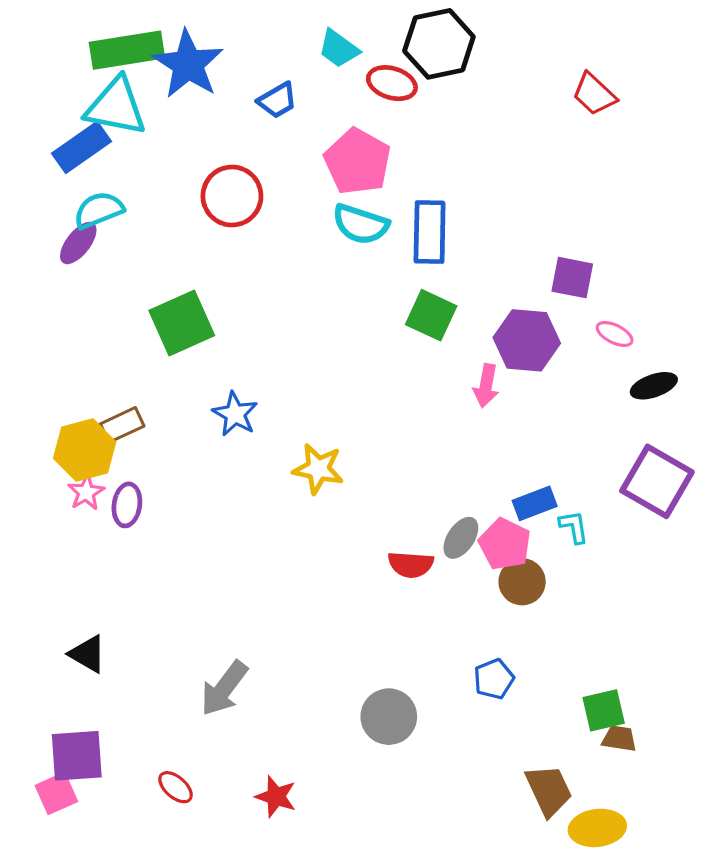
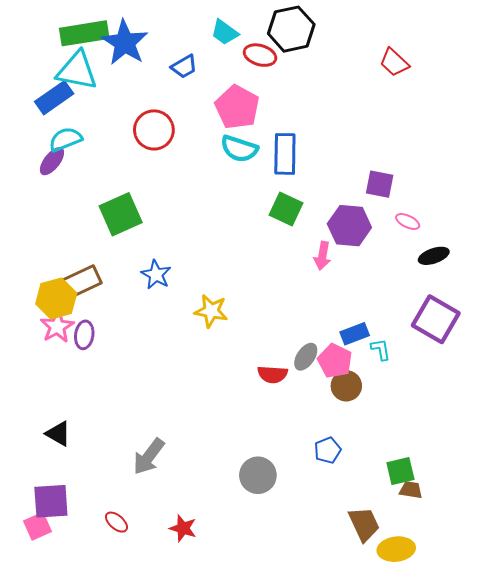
brown rectangle: (122, 425) -> (81, 282), size x1.4
pink star: (86, 492) -> (57, 327), size x1.4

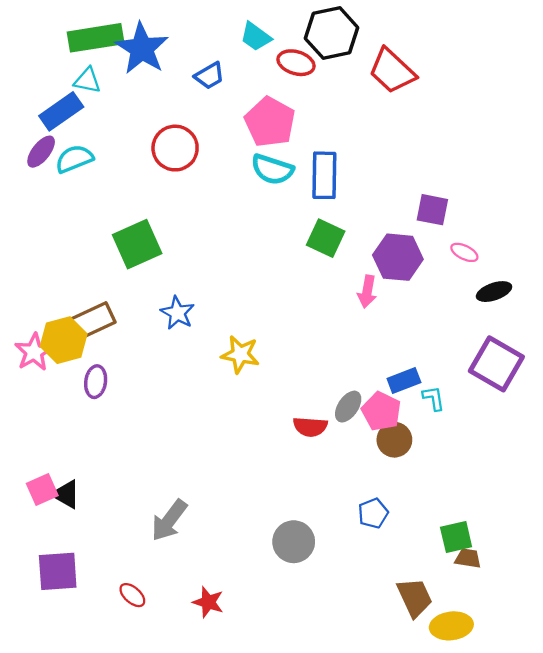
red trapezoid: (394, 62) -> (392, 71), moved, size x1.4
cyan triangle: (77, 71) -> (87, 80), size x0.6
purple ellipse: (52, 161) -> (41, 152), moved
pink star: (57, 327) -> (34, 352), moved
pink square: (37, 526) -> (42, 490), moved

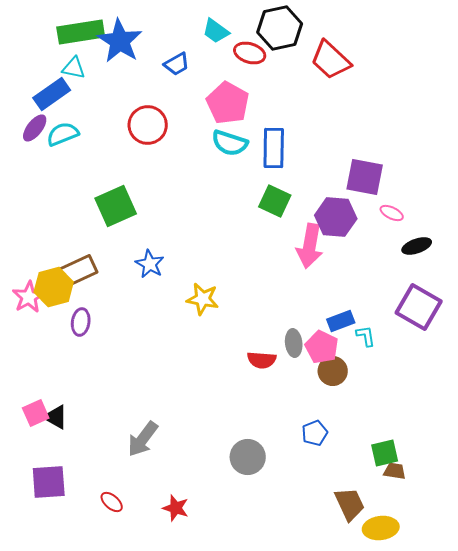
purple square: (432, 210) -> (365, 177), size x1.4
pink arrow: (367, 292) -> (310, 246), size x1.6
gray ellipse: (348, 407) -> (294, 343), turned -40

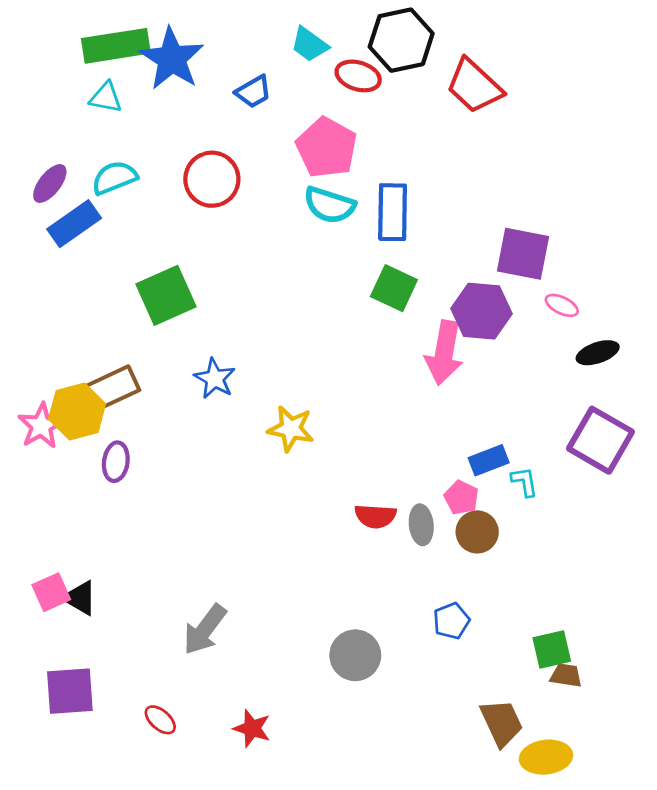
blue rectangle: (52, 94) -> (74, 224), moved
cyan semicircle: (63, 134) -> (114, 178), moved
gray ellipse: (294, 343) -> (421, 525), moved
pink pentagon: (322, 347) -> (461, 498), size x0.7

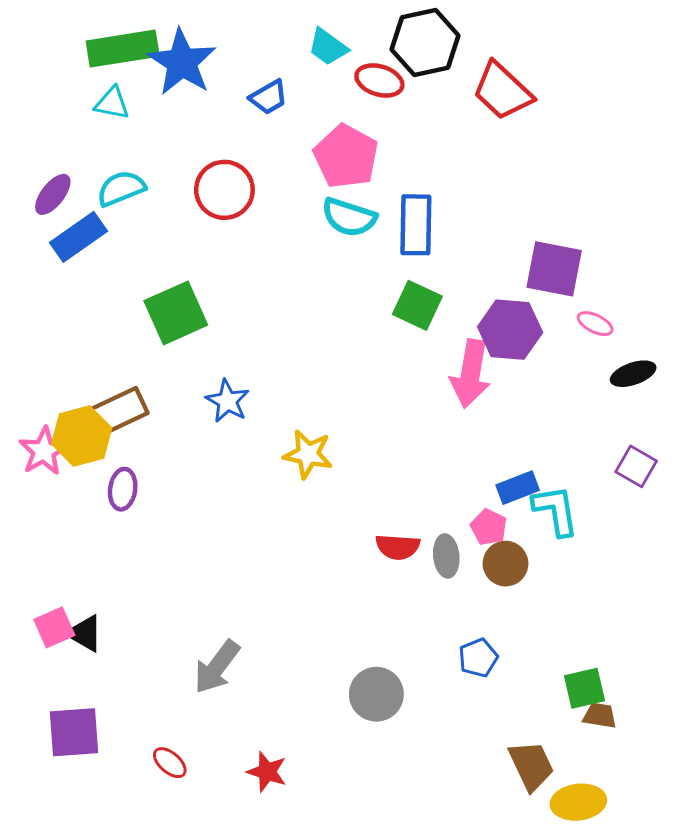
purple square: (600, 440) -> (636, 466), size x0.6
cyan L-shape: (524, 482) -> (556, 510), size x1.6

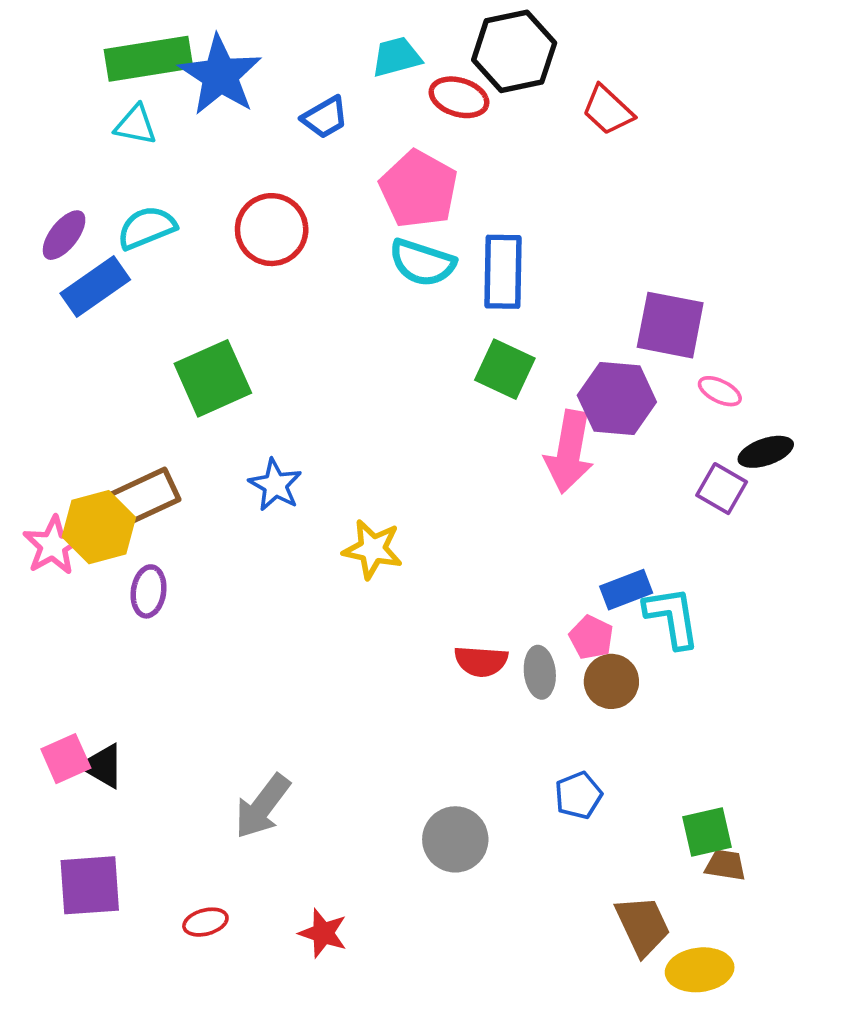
cyan trapezoid: (328, 47) -> (397, 57), turned 129
red trapezoid: (502, 91) -> (608, 110), size x0.7
purple square: (636, 466) -> (722, 489), moved
red ellipse: (170, 763) -> (205, 922), turned -56

